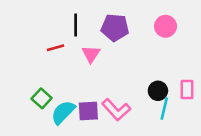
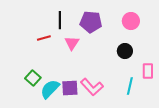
black circle: (158, 91) -> (125, 51), moved

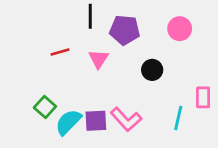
black line: (60, 20) -> (90, 16), moved
black circle: (125, 51) -> (152, 70), moved

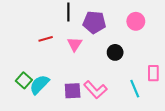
green square: (45, 107) -> (24, 80), moved
cyan line: (178, 118) -> (135, 89), turned -36
cyan semicircle: (68, 122) -> (39, 85), moved

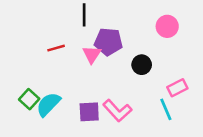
purple pentagon: (94, 22) -> (108, 42), moved
pink rectangle: (153, 73) -> (177, 88), moved, turned 63

